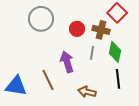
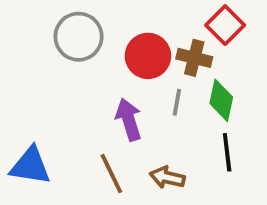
red circle: (77, 29) -> (148, 56), size x1.5
brown line: (48, 80) -> (111, 174), moved

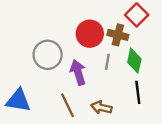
gray circle: (79, 37) -> (48, 55), moved

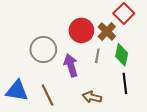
brown cross: (118, 35) -> (107, 31), turned 30
brown line: (68, 105) -> (48, 95), moved

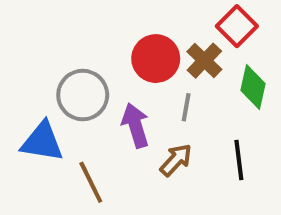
green diamond: (122, 55) -> (253, 87), moved
blue triangle: (17, 91) -> (42, 142), moved
brown arrow: (92, 97) -> (176, 160), moved, turned 120

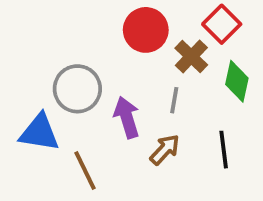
red circle: (156, 59) -> (146, 30), moved

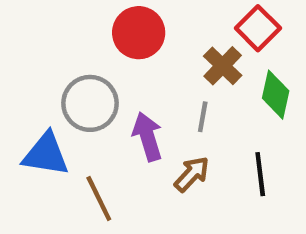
red circle: (146, 30) -> (139, 33), moved

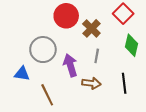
brown cross: (223, 66) -> (91, 28), moved
blue triangle: (46, 154) -> (22, 74), size x0.7
brown arrow: (192, 174) -> (91, 83), turned 54

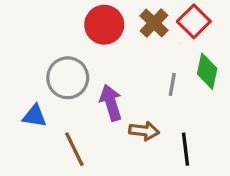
brown cross: (91, 28) -> (154, 23), moved
gray line: (97, 56) -> (172, 84), moved
black line: (124, 83) -> (186, 149), moved

